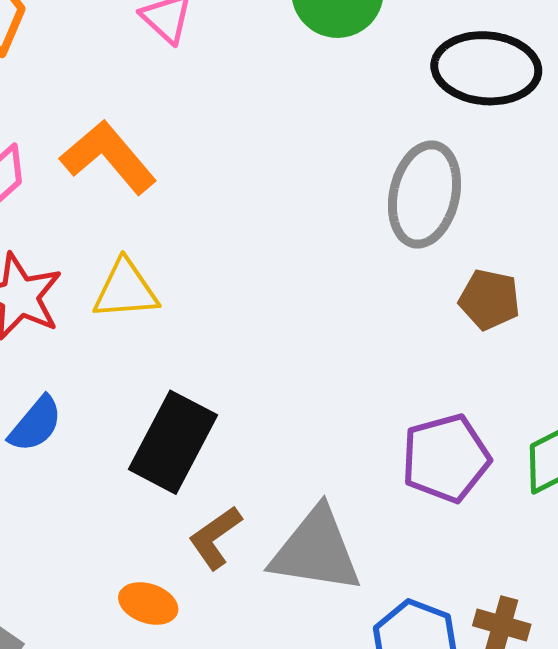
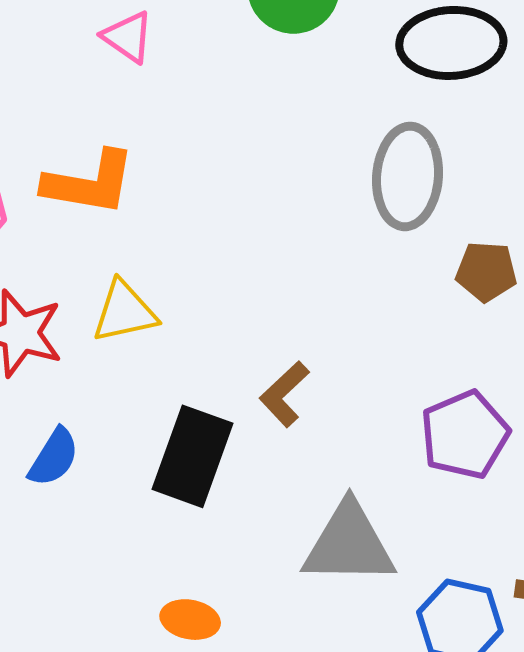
orange L-shape: (108, 157) -> (89, 183), turned 148
brown L-shape: (215, 537) -> (284, 394), moved

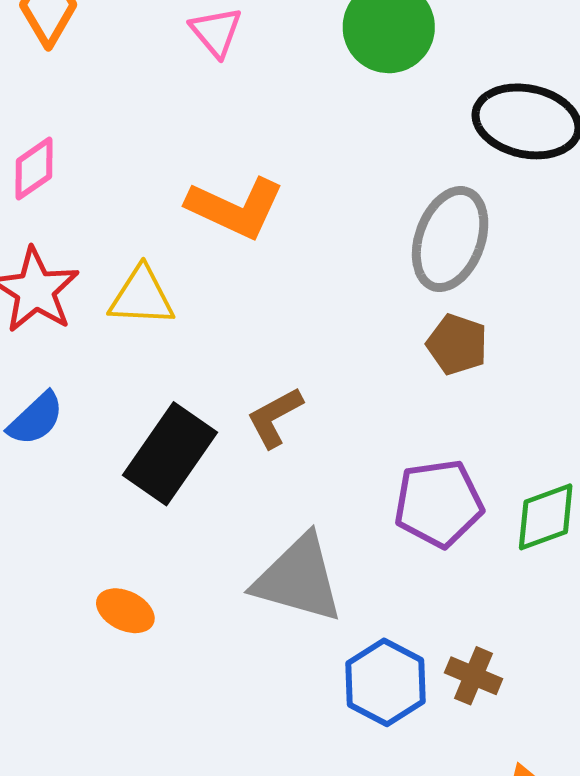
orange L-shape: (89, 183) -> (235, 208), moved
brown pentagon: (486, 272) -> (457, 344), moved

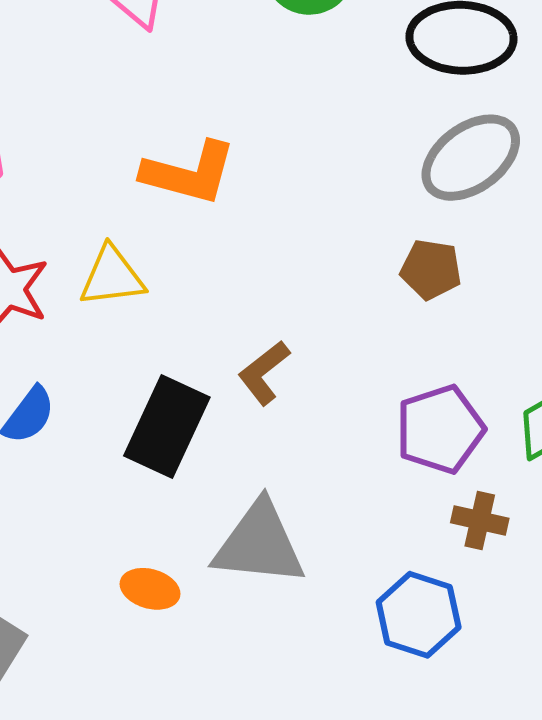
gray ellipse: (450, 239) -> (471, 158), moved, turned 44
gray triangle: (298, 579) -> (259, 544), moved
brown cross: (474, 676) -> (480, 520), moved

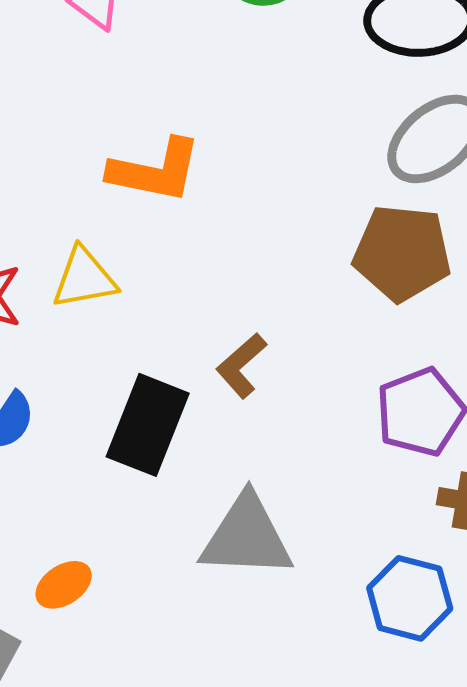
brown pentagon: (431, 269) -> (402, 253), size x1.6
orange ellipse: (150, 589) -> (64, 585), moved, turned -46

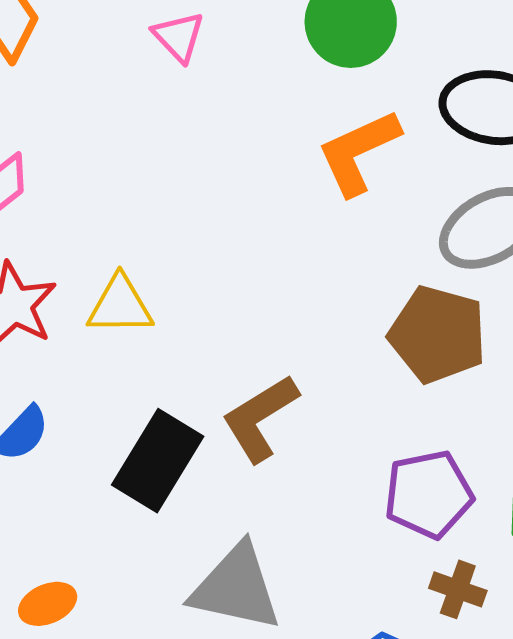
orange L-shape: (155, 171) -> (358, 152), moved, turned 134
brown L-shape: (241, 366) -> (260, 418), size x1.4

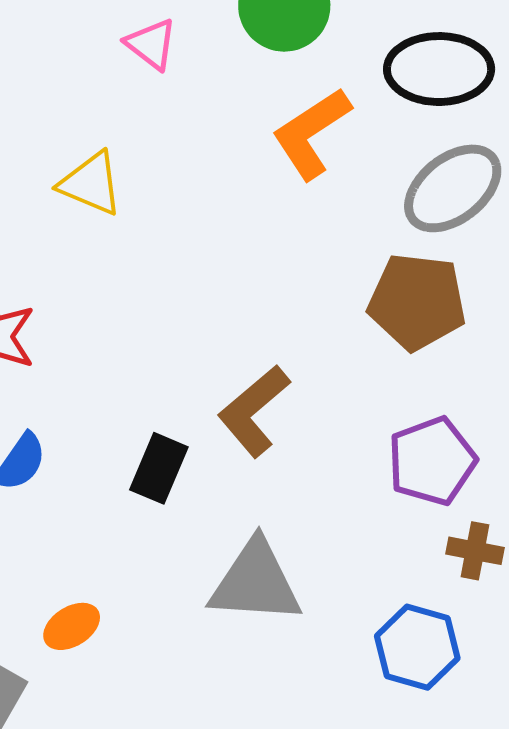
pink triangle: (179, 37) -> (151, 44), moved
yellow triangle: (120, 305) -> (91, 184), moved, turned 32
black rectangle: (158, 461) -> (159, 468), size x0.7

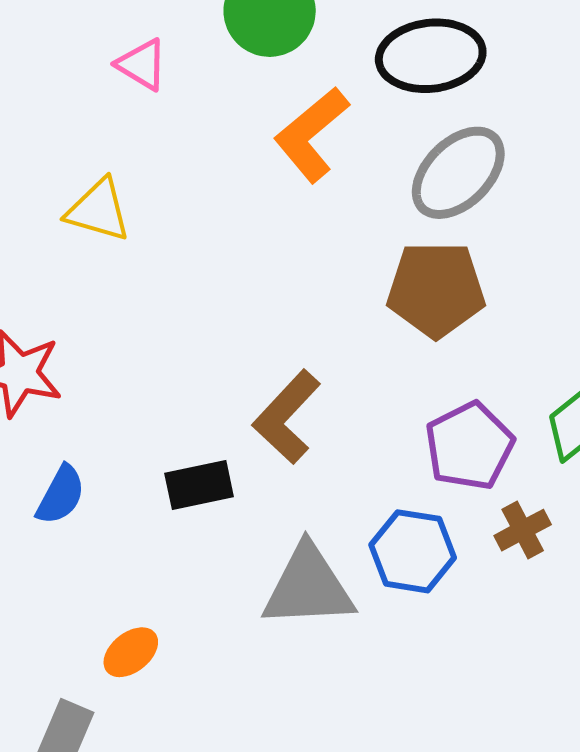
black rectangle: (159, 468) -> (199, 485), turned 62
brown cross: (475, 551) -> (523, 530), turned -32
blue hexagon: (417, 647) -> (413, 551), moved

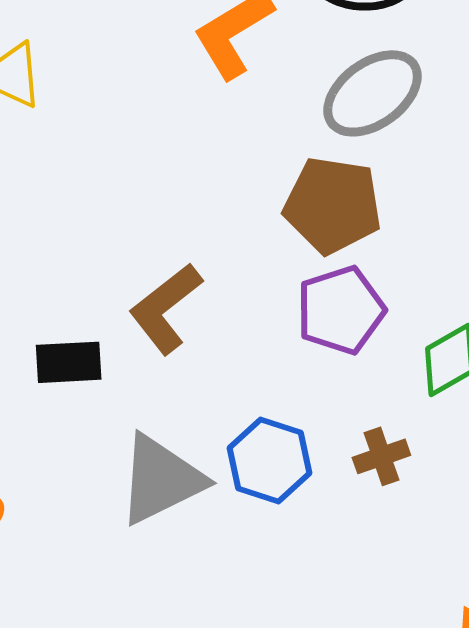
purple pentagon: (469, 446) -> (341, 310), moved
gray triangle: (308, 587) -> (161, 480), turned -32

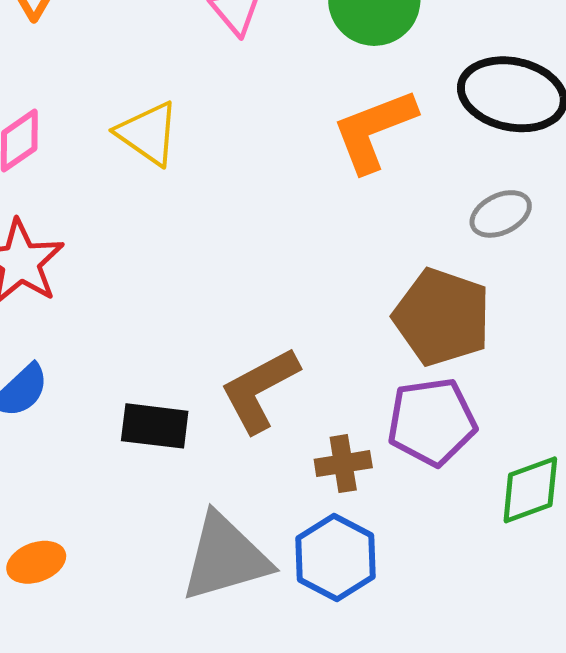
gray ellipse: (373, 93) -> (501, 214), size x0.6
brown cross: (381, 456) -> (343, 464), moved

